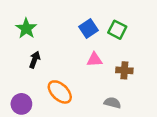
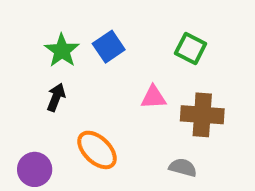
green star: (26, 28) -> (62, 50), moved
blue square: (88, 28) -> (109, 47), moved
brown cross: (124, 70) -> (202, 115), size x1.5

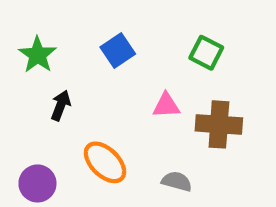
green star: (62, 50) -> (37, 55), moved
gray semicircle: (183, 167) -> (177, 181), moved

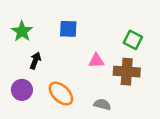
blue square: (118, 51) -> (68, 29), turned 36
green square: (206, 53) -> (133, 40), moved
purple circle: (37, 183) -> (22, 90), moved

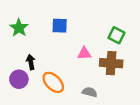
black arrow: (35, 61) -> (31, 62), moved, turned -32

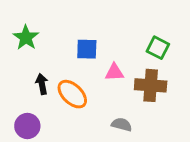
blue square: (60, 26) -> (87, 49), moved
purple circle: (19, 79) -> (27, 126), moved
orange ellipse: (53, 82) -> (72, 94), moved

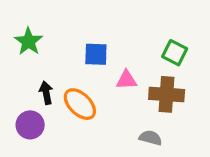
gray semicircle: (122, 125) -> (151, 138), moved
purple circle: (27, 126) -> (30, 125), moved

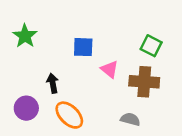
pink triangle: (126, 80) -> (110, 69), turned 42
black arrow: (46, 93) -> (53, 83), moved
orange ellipse: (80, 104) -> (69, 115), moved

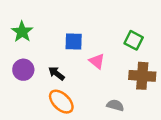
brown cross: (144, 82) -> (142, 76), moved
black arrow: (53, 83) -> (56, 73), moved, turned -42
purple circle: (26, 108) -> (23, 70), moved

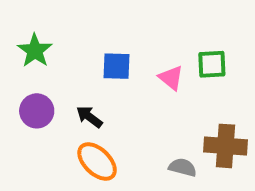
green square: (134, 40) -> (212, 64), turned -30
pink triangle: (97, 61) -> (171, 78), moved
brown cross: (142, 76) -> (225, 146), moved

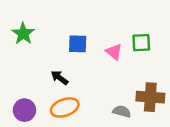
purple circle: (37, 111) -> (24, 110), moved
orange ellipse: (97, 162) -> (65, 108), turned -64

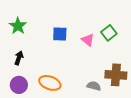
green square: (141, 43) -> (109, 33), turned -35
black arrow: (60, 78) -> (19, 58), moved, turned 72
orange ellipse: (65, 108) -> (50, 83), turned 40

